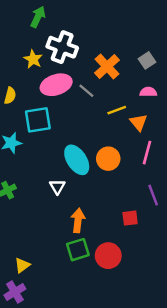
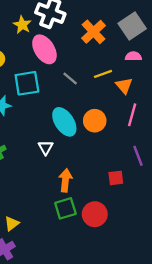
gray square: (147, 60) -> (132, 26), size x1.6
pink ellipse: (56, 85) -> (44, 49), turned 76
gray line: (86, 91) -> (70, 79), moved

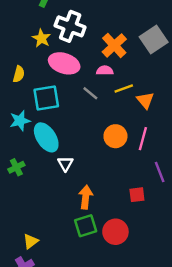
pink ellipse: (44, 49) -> (64, 63), turned -40
pink semicircle: (133, 56) -> (105, 71), moved
pink line: (132, 115) -> (143, 139), moved
cyan ellipse: (64, 122) -> (46, 137), moved

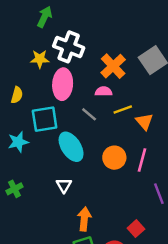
yellow star: (41, 38) -> (40, 59), turned -30
pink ellipse: (64, 63) -> (63, 84), turned 76
cyan ellipse: (46, 137) -> (71, 147), moved
red square: (137, 195) -> (136, 229), moved, turned -35

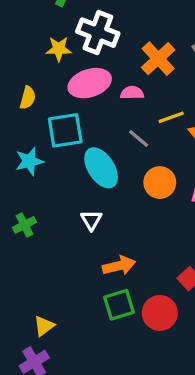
pink ellipse: (63, 84) -> (90, 83), turned 68
pink semicircle: (103, 91) -> (132, 93), moved
gray line: (89, 114) -> (139, 139), moved
orange arrow: (84, 219) -> (119, 266), turned 70

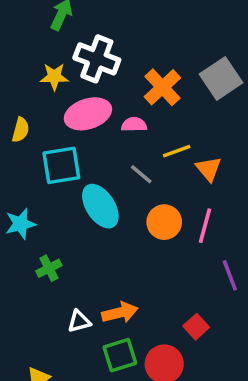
cyan star: (29, 161) -> (21, 224), moved
white triangle: (91, 220) -> (79, 321), moved, turned 45
green cross: (24, 225) -> (49, 268), moved

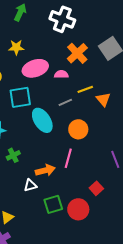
white cross: (97, 59) -> (62, 19), moved
gray line: (141, 174) -> (65, 102), turned -64
pink line: (205, 226) -> (68, 158), moved
orange arrow: (120, 313) -> (45, 170), moved

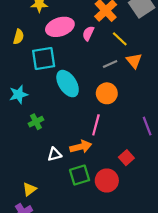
pink semicircle: (61, 74) -> (88, 33), turned -64
yellow line: (85, 89) -> (120, 39), moved, turned 63
gray line: (65, 102) -> (110, 64), moved
orange arrow: (45, 170) -> (81, 147), moved

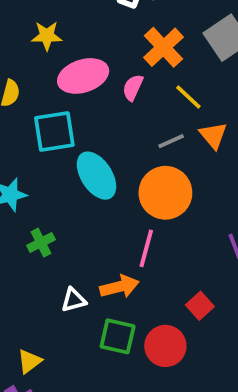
orange circle: (107, 93) -> (165, 193), size x1.4
green square: (80, 175) -> (118, 336), turned 30

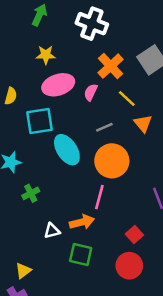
yellow star: (47, 36) -> (46, 55), moved
gray line: (171, 141) -> (104, 127), moved
red circle: (165, 346) -> (129, 266), moved

